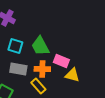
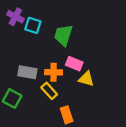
cyan square: (15, 46) -> (33, 25), moved
green trapezoid: (40, 46) -> (63, 35), moved, turned 45

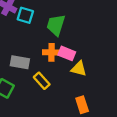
orange cross: (54, 72) -> (52, 52), moved
orange rectangle: (67, 115) -> (82, 105), moved

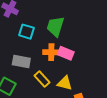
cyan square: (25, 15) -> (27, 32), moved
yellow triangle: (79, 69) -> (65, 83), moved

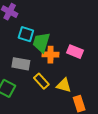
green trapezoid: (55, 26) -> (41, 42), moved
pink rectangle: (66, 53) -> (75, 52), moved

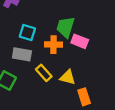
cyan square: (26, 34) -> (27, 33), moved
green trapezoid: (41, 42) -> (66, 27), moved

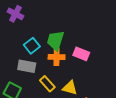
green trapezoid: (66, 27) -> (55, 41), moved
cyan square: (27, 33) -> (32, 46), turned 35

